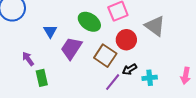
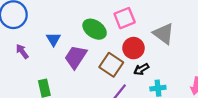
purple arrow: (28, 59) -> (22, 51), moved
black arrow: (130, 69) -> (141, 69), moved

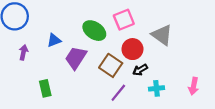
blue triangle: (53, 39) -> (54, 40), turned 40
purple arrow: (22, 51) -> (23, 52), turned 48

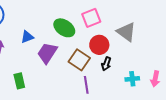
black arrow: (140, 70) -> (106, 64), turned -40
cyan cross: (156, 88) -> (132, 79), moved
purple line: (118, 93) -> (86, 85), turned -48

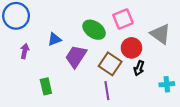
purple line: (86, 85) -> (107, 91), moved

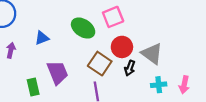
gray triangle: (160, 34) -> (152, 54), moved
purple trapezoid: (76, 56) -> (57, 73), moved, turned 125

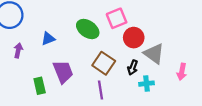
red circle: (122, 47) -> (134, 38), moved
cyan cross: (159, 85) -> (147, 84), moved
pink arrow: (184, 85) -> (182, 72), moved

